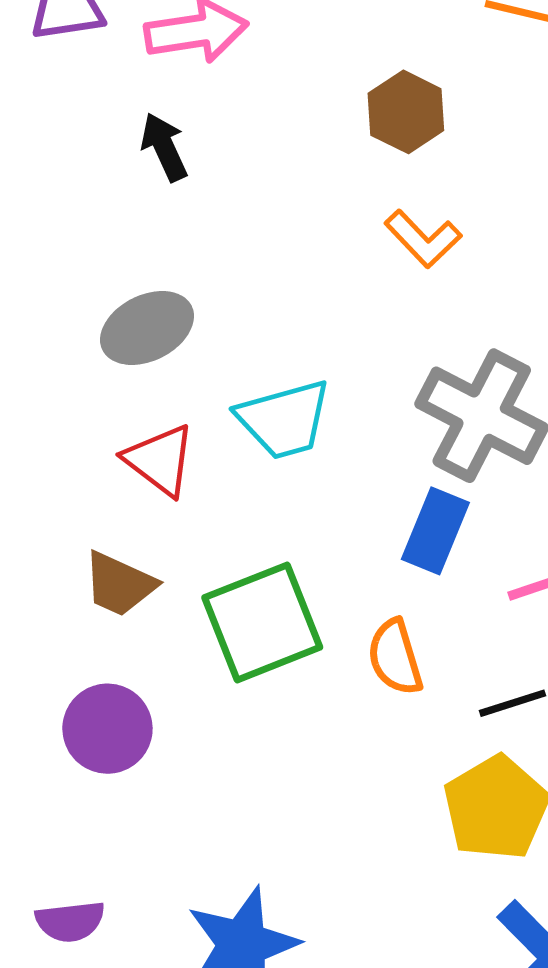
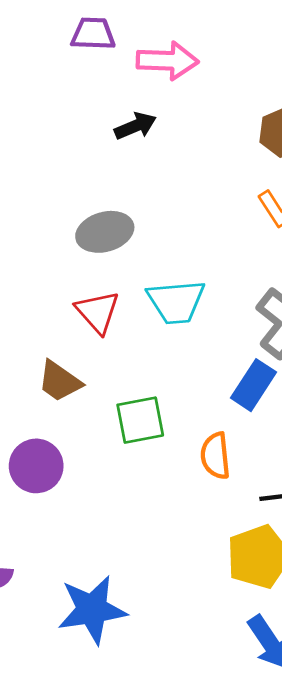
black arrow: (164, 147) -> (135, 126), turned 81
green square: (262, 622) -> (140, 420), size x0.7

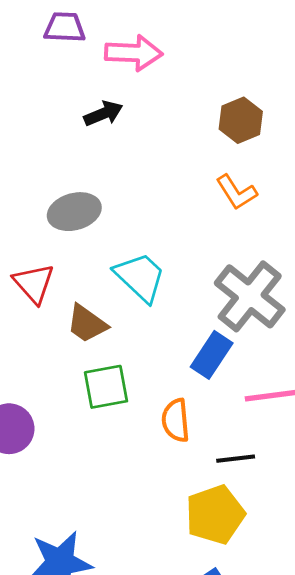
cyan trapezoid: (176, 302) -> (140, 277), turned -132
red triangle: (98, 312) -> (34, 283), moved
brown trapezoid: (59, 381) -> (87, 324), moved

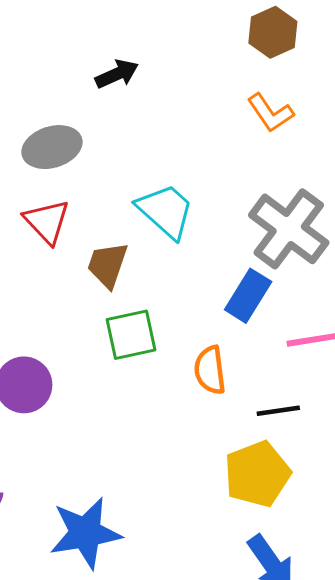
black arrow: (103, 113) -> (117, 74), moved
gray ellipse: (74, 212) -> (52, 147), moved
brown trapezoid: (87, 324) -> (108, 265), turned 75

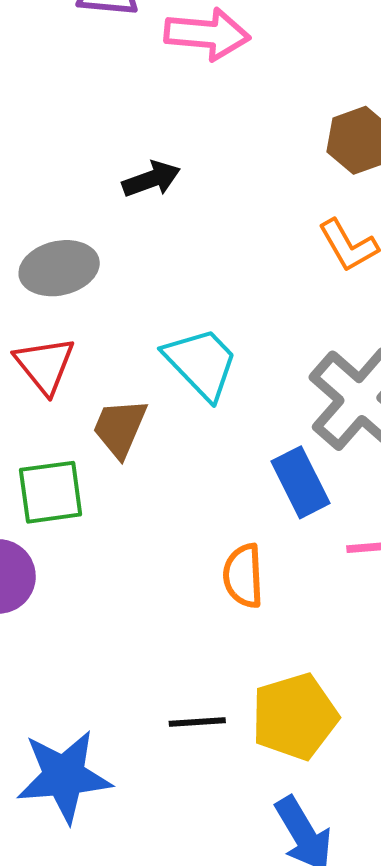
blue rectangle: (248, 296) -> (301, 482), turned -63
green square: (131, 335) -> (51, 492), moved
black line: (278, 411) -> (197, 722), moved

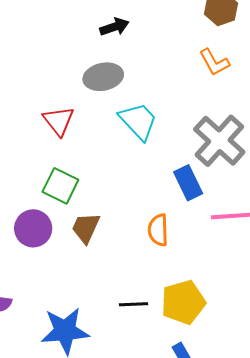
gray ellipse: (59, 268) -> (103, 77), moved
brown trapezoid: (120, 428) -> (86, 228), moved
green square: (51, 492) -> (60, 186), turned 33

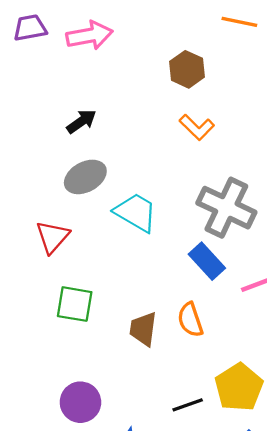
red triangle: (59, 121) -> (52, 237), turned 36
purple circle: (33, 228) -> (80, 402), moved
brown trapezoid: (86, 228) -> (143, 329), moved

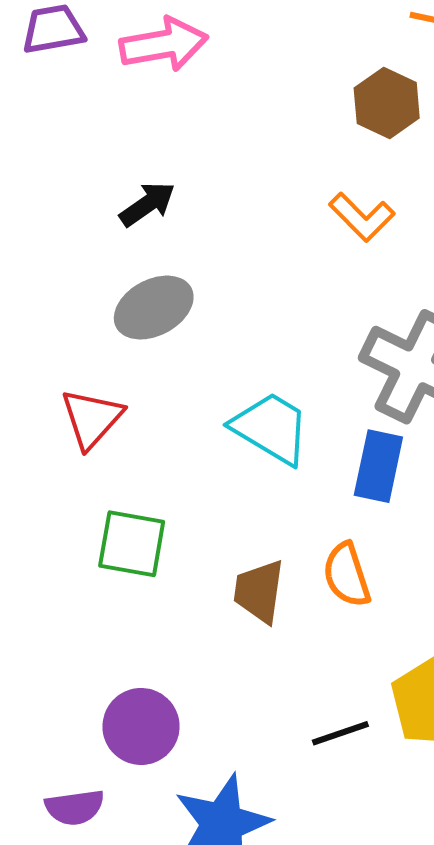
brown hexagon: (187, 69) -> (387, 103), moved
cyan trapezoid: (136, 212) -> (271, 428), moved
blue rectangle: (207, 261) -> (378, 466), turned 54

